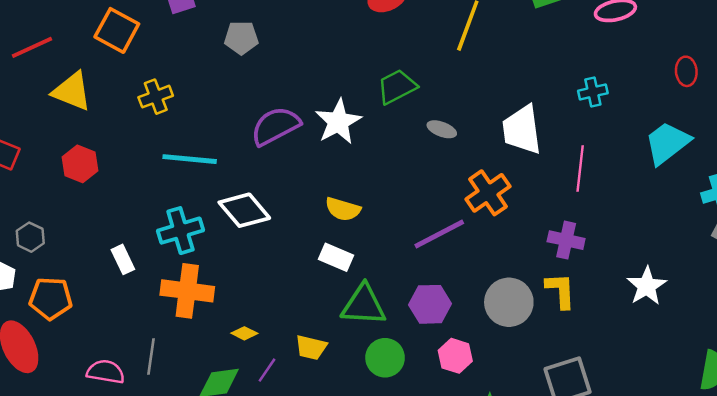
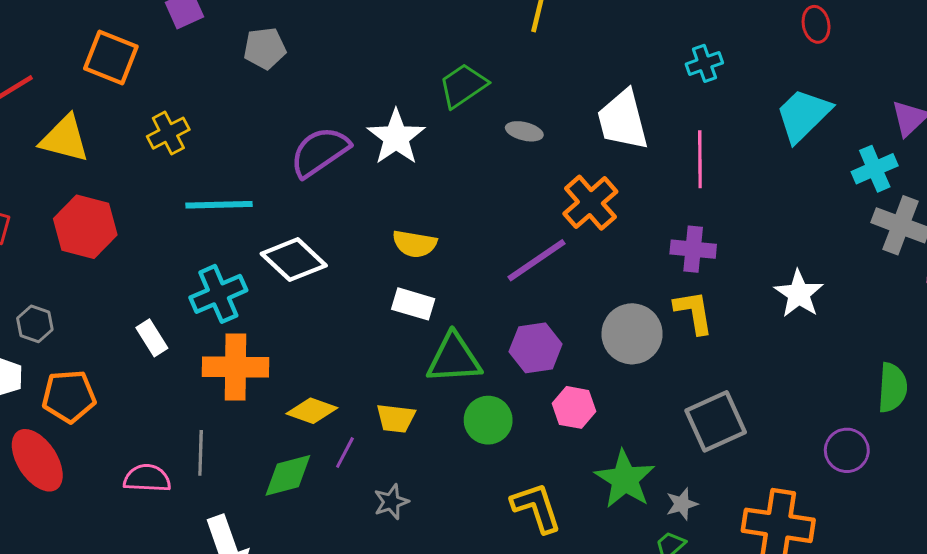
red hexagon: (80, 164) -> (85, 227), size x1.4
yellow diamond: (244, 333) -> (312, 411), size x1.5

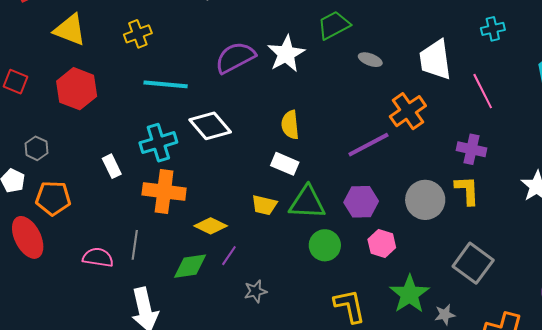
pink line: (700, 159) -> (483, 91), turned -33
yellow semicircle: (415, 244) -> (290, 125), turned 68
yellow trapezoid: (396, 418) -> (264, 205), moved
gray square: (716, 421) -> (473, 263), turned -36

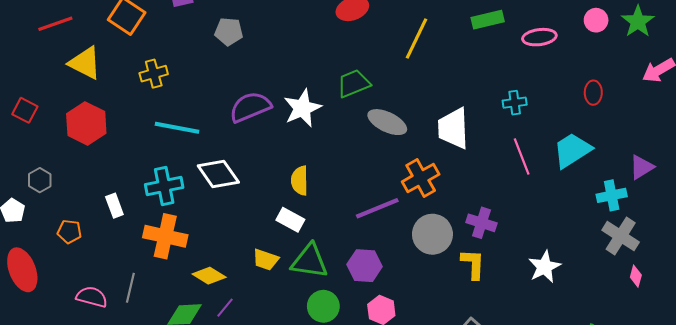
gray ellipse: (370, 60) -> (387, 122), size x1.6
pink line: (483, 91) -> (522, 156), moved
orange pentagon: (53, 198) -> (69, 232), moved, size x0.7
gray circle: (425, 200) -> (432, 234), moved

